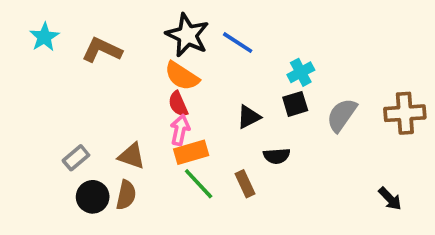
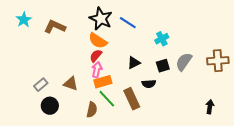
red semicircle: (178, 104) -> (96, 56), turned 64
black square: (295, 104) -> (163, 66), moved
brown rectangle: (245, 184) -> (132, 99), size x1.5
brown semicircle: (126, 195) -> (92, 110), moved
black arrow: (390, 199) -> (210, 107), turned -128

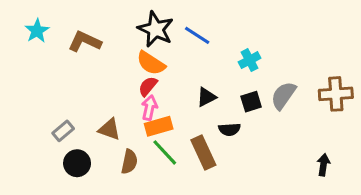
brown semicircle: (92, 110) -> (129, 162), moved

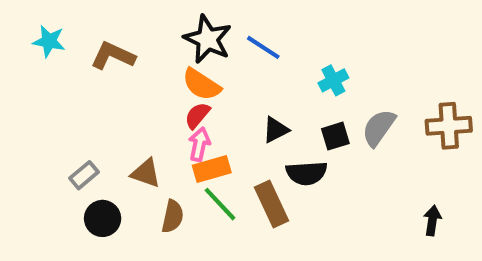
cyan star: (37, 31) -> (49, 41), turned -30
black semicircle: (229, 129) -> (307, 173), size x1.4

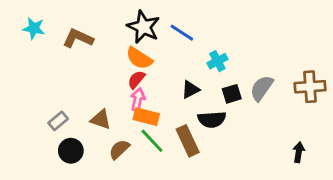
cyan cross: (333, 80) -> (217, 61), moved
orange rectangle: (212, 169) -> (146, 117), turned 30
brown semicircle: (173, 216) -> (119, 149), turned -145

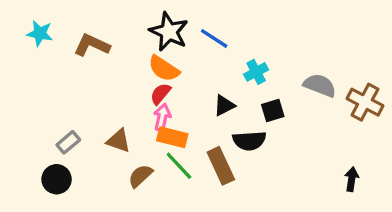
brown cross: (310, 87) -> (365, 102), turned 32
gray semicircle: (262, 88) -> (320, 85), moved, turned 76
black circle: (71, 151) -> (57, 179), moved

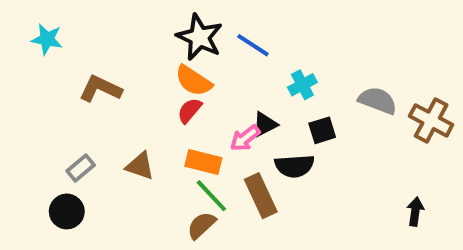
brown L-shape: (92, 45) -> (100, 89), moved
pink arrow: (162, 117) -> (245, 138), moved, turned -140
brown semicircle: (140, 176) -> (201, 225), moved

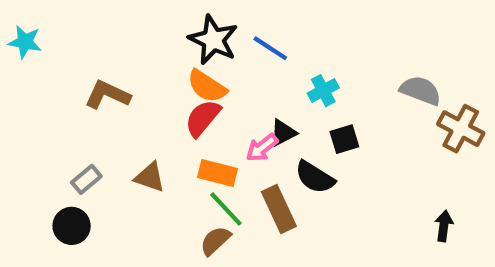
cyan star: (47, 39) -> (25, 42), moved
gray semicircle: (378, 101) -> (421, 91), moved
red semicircle: (190, 111) -> (203, 118), size x1.4
black semicircle: (294, 166) -> (315, 177), turned 36

